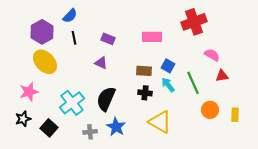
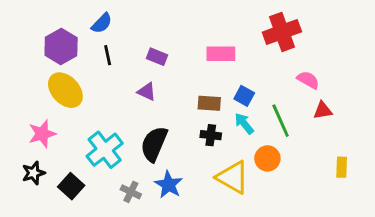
orange circle: (210, 110) -> (267, 158), moved
gray cross: (90, 132) -> (131, 192), turned 32

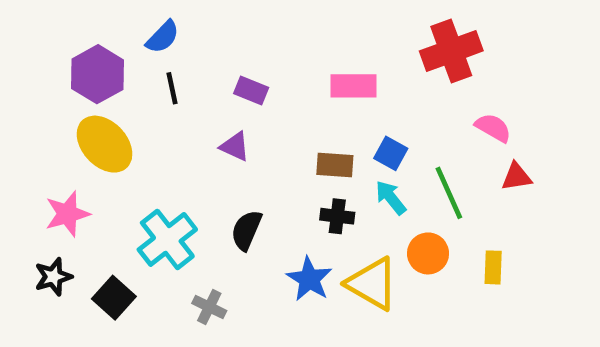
black semicircle: (154, 144) -> (246, 230), size x0.7
yellow rectangle: (342, 167) -> (493, 267), moved
blue star: (169, 185) -> (309, 279), moved

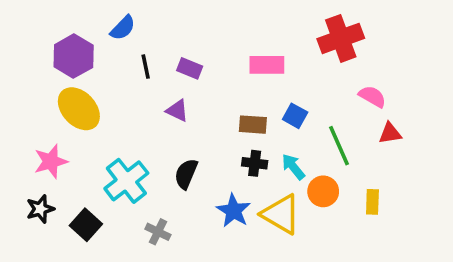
black line: (172, 88) -> (146, 67), moved
cyan arrow: (391, 198) -> (293, 167), moved

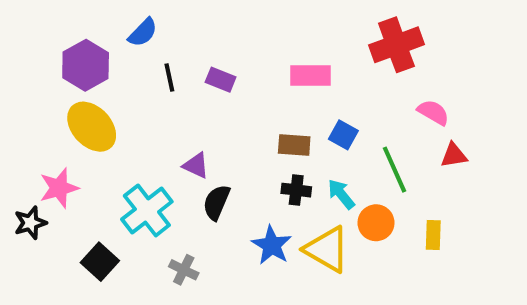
purple triangle: (177, 111) -> (196, 165), moved
black star: (40, 209) -> (30, 223), moved

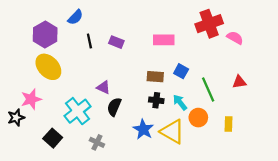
pink semicircle: (433, 112) -> (235, 38), moved

